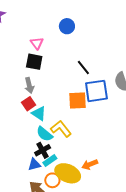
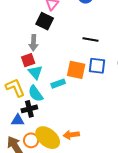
black line: (83, 67) -> (90, 40), turned -56
blue square: (96, 91) -> (97, 66), size x0.7
yellow L-shape: (61, 129) -> (15, 88), moved
cyan rectangle: (50, 160) -> (58, 84), moved

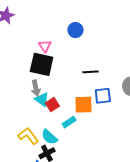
black square: (45, 21) -> (42, 64), size x1.4
red square: (28, 60) -> (52, 105), moved
cyan triangle: (35, 72) -> (42, 99), moved

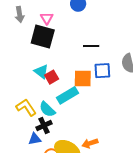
gray arrow: (36, 88) -> (20, 15), moved
cyan rectangle: (69, 122) -> (68, 95), size x1.5

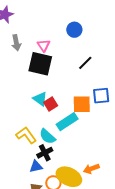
black line: (91, 46) -> (85, 63), moved, turned -42

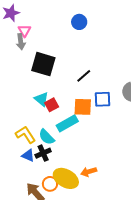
blue circle: (74, 30) -> (79, 22), moved
pink triangle: (44, 45) -> (24, 31), moved
black line: (85, 63) -> (84, 76), moved
blue triangle: (36, 166) -> (28, 156), moved, turned 32

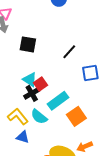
black square: (43, 64) -> (28, 44), size x0.7
orange square: (83, 107) -> (76, 116), moved, turned -30
black cross: (43, 153) -> (32, 93), moved

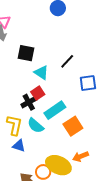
cyan triangle: (30, 80) -> (41, 72), moved
yellow L-shape: (18, 117) -> (14, 125), turned 50

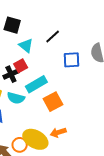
cyan semicircle: (36, 126) -> (16, 98), turned -30

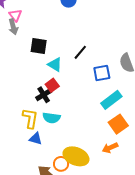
cyan rectangle: (36, 84) -> (111, 100), moved
orange square: (53, 102) -> (118, 124), moved
orange arrow: (58, 132) -> (110, 148), moved

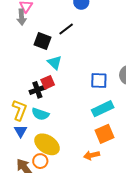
black line: (80, 52) -> (66, 29), moved
blue triangle: (36, 139) -> (21, 131), turned 32
yellow ellipse: (76, 156) -> (47, 144), moved

